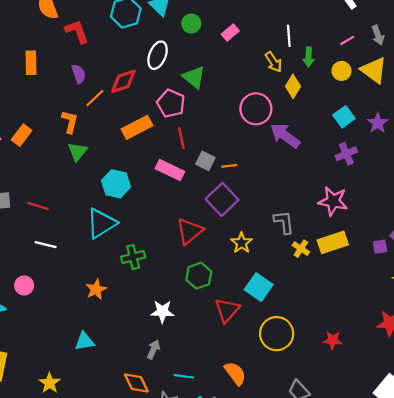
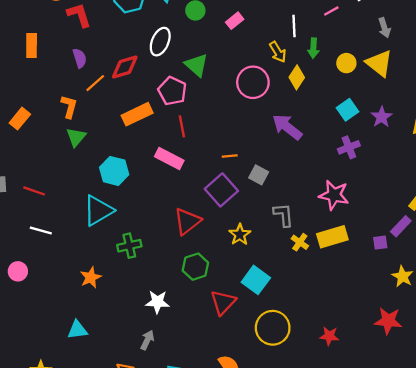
pink line: (347, 40) -> (331, 11), moved
pink circle: (256, 109) -> (253, 82), moved
gray square: (205, 161) -> (259, 175), moved

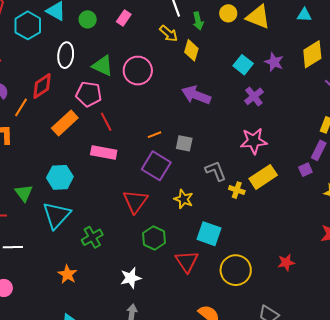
yellow circle: (346, 63) -> (228, 13), moved
pink circle: (253, 82) -> (138, 71), moved
green triangle: (76, 137) -> (24, 193), moved

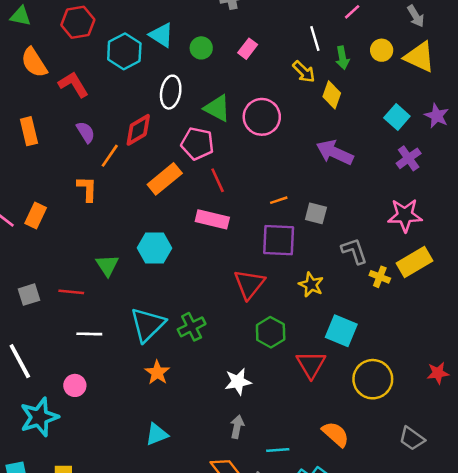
purple square: (156, 166) -> (279, 240), turned -32
cyan triangle: (57, 215) -> (148, 325), moved

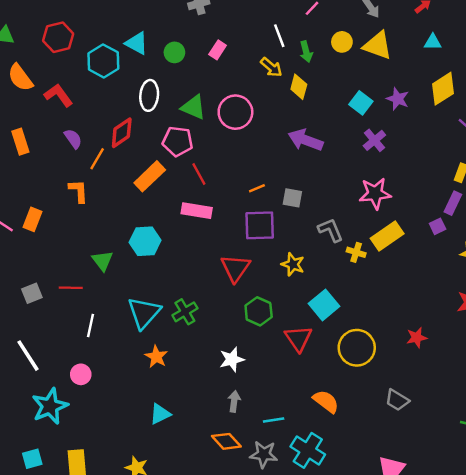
cyan square: (341, 331) -> (324, 305), turned 32
white line: (89, 334) -> (91, 326), turned -75

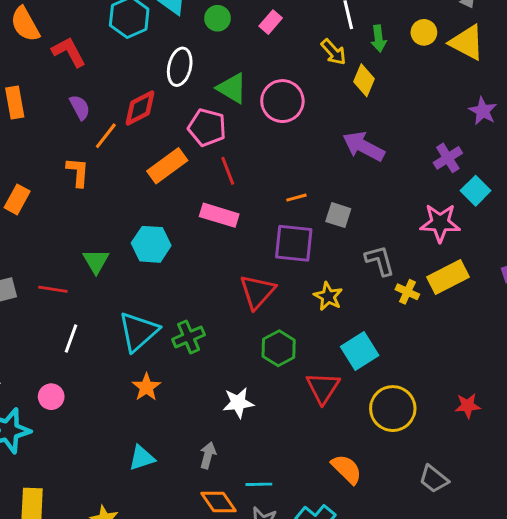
cyan square: (361, 103) -> (476, 191), moved
gray arrow: (234, 401) -> (208, 455), moved
cyan line: (274, 420) -> (259, 484), moved

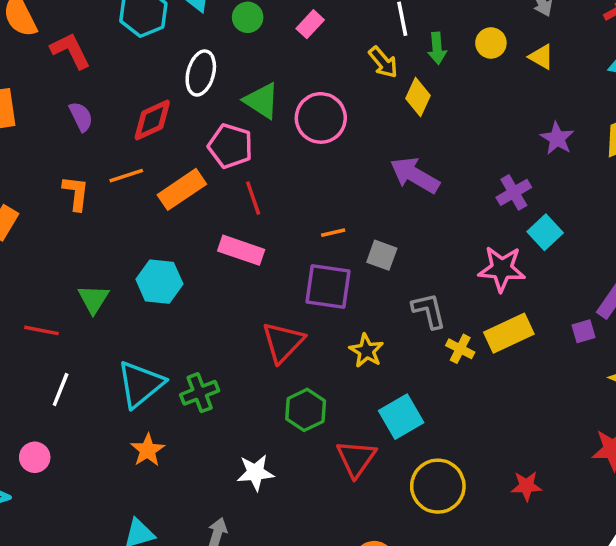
yellow triangle: (467, 42) -> (541, 57), size x0.6
orange line: (106, 136) -> (126, 176), moved, turned 32

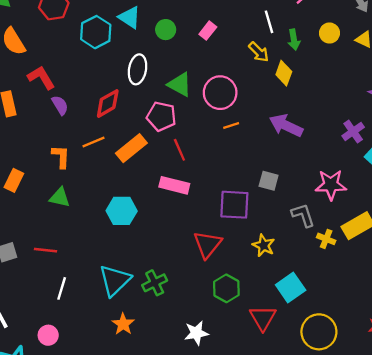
red L-shape: (70, 51) -> (41, 78), moved
orange line: (333, 233) -> (231, 126), moved
pink star: (502, 269) -> (331, 185), moved
green triangle: (93, 299) -> (60, 198), moved, turned -45

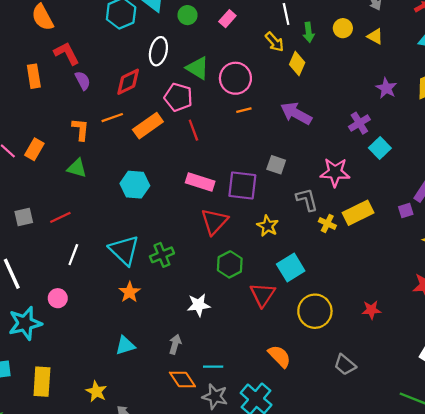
pink rectangle: (174, 185) -> (200, 182), moved
red line: (46, 250) -> (60, 217), turned -35
cyan triangle: (115, 280) -> (124, 250), turned -36

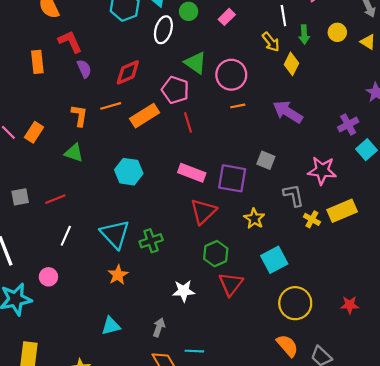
white ellipse: (158, 51) -> (163, 30), moved
red triangle: (263, 295) -> (231, 284), moved
orange semicircle: (279, 356) -> (287, 346), moved

